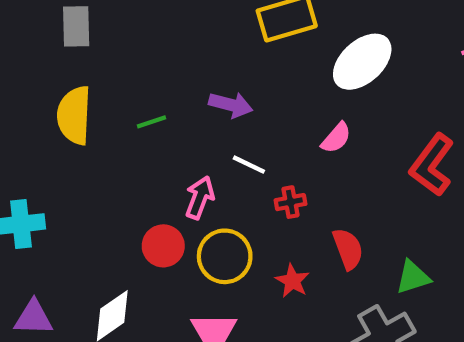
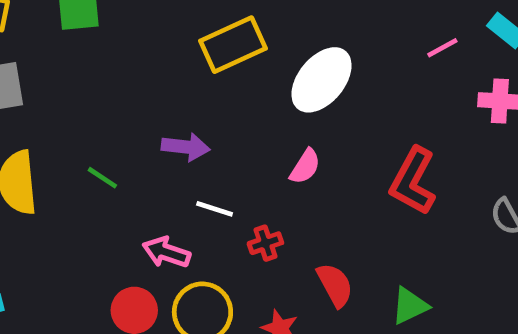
green line: (152, 122) -> (102, 178), turned 60
pink arrow: (200, 198) -> (166, 252), turned -84

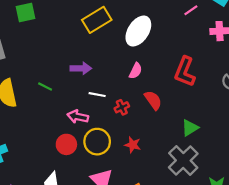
red semicircle: (335, 285) -> (153, 100), moved

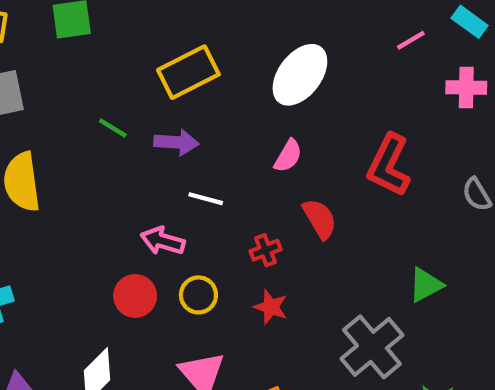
yellow rectangle: (97, 20) -> (188, 72), moved
green line: (45, 87) -> (113, 128), moved
red cross: (122, 107) -> (266, 250), moved
green triangle: (190, 128) -> (426, 285), moved
yellow circle: (97, 142) -> (198, 295), size x0.7

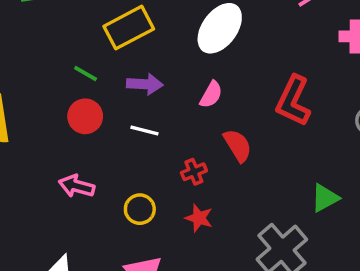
green line: (113, 128) -> (86, 74), moved
purple arrow: (176, 142) -> (145, 84), moved
pink arrow: (163, 241) -> (77, 186), moved
red circle: (135, 296) -> (85, 116), moved

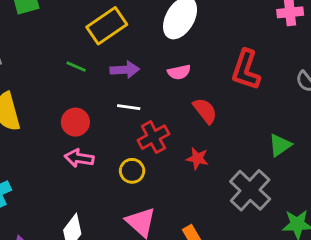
pink semicircle: (211, 95) -> (179, 72), turned 55
red circle: (85, 116) -> (75, 122), moved
red cross: (194, 172) -> (153, 137), moved, size x1.5
red star: (199, 218) -> (197, 158), moved

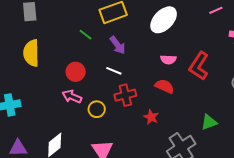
purple arrow: (125, 70) -> (118, 45), turned 42
pink semicircle: (179, 72) -> (168, 60), moved
red semicircle: (205, 111) -> (165, 86), turned -42
yellow circle: (132, 171) -> (97, 109), moved

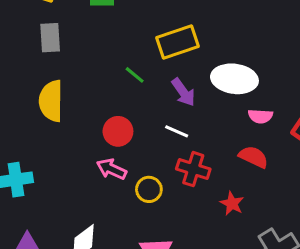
white ellipse: (164, 20) -> (234, 79), moved, turned 52
red cross: (125, 95) -> (193, 169), turned 30

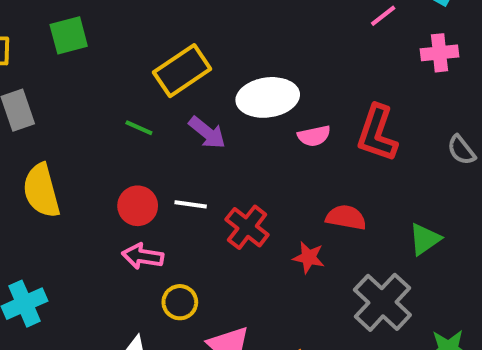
white line: (177, 131) -> (191, 204), moved
red semicircle: (253, 157) -> (346, 217), moved
red cross: (193, 169) -> (247, 227), turned 36
yellow circle: (149, 189) -> (180, 302), moved

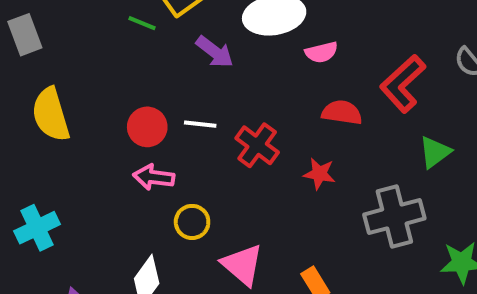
green line: (139, 128) -> (142, 23), moved
red L-shape: (377, 133) -> (403, 84), moved, turned 30
red semicircle: (346, 217) -> (342, 112), moved
gray cross: (382, 302) -> (394, 216), turned 34

